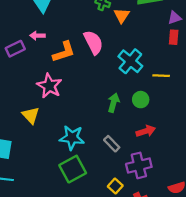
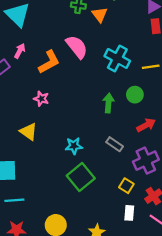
pink arrow: (37, 36) -> (20, 51), turned 128
pink star: (49, 86) -> (41, 99), size x0.6
cyan star: (72, 138) -> (74, 146), size x0.7

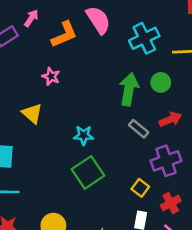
cyan cross: (117, 58) -> (144, 38), turned 30
green arrow: (108, 103) -> (129, 89), size x1.4
gray rectangle: (115, 144) -> (139, 129), moved

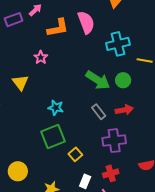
green arrow: (129, 89) -> (98, 80), turned 100
yellow square: (140, 188) -> (75, 154), moved

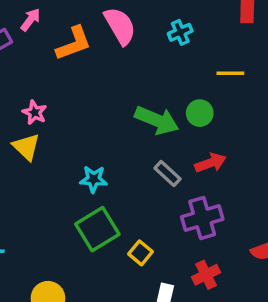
cyan cross: (118, 44) -> (180, 32), moved, size x0.6
pink star: (41, 57) -> (35, 112), moved

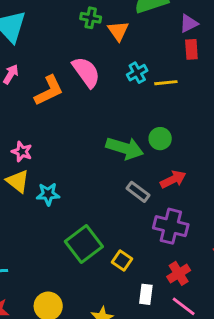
yellow line: (230, 73) -> (166, 83), moved
cyan star: (94, 179) -> (48, 194), moved
purple cross: (202, 218) -> (171, 226), turned 36

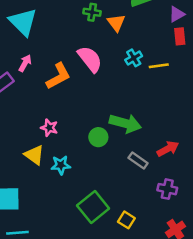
green circle: (160, 139) -> (98, 137), moved
pink star: (22, 152) -> (49, 128), moved
purple cross: (171, 226) -> (167, 189), size x0.7

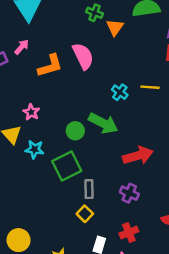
cyan cross: (134, 58) -> (120, 92), moved, turned -35
yellow line: (159, 66) -> (150, 87), moved
red arrow: (168, 149) -> (138, 156), size x1.4
gray rectangle: (138, 160) -> (89, 189), moved, turned 42
green square: (93, 207) -> (67, 166), moved

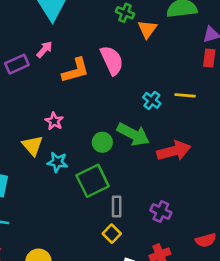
red arrow: (138, 156) -> (174, 151), moved

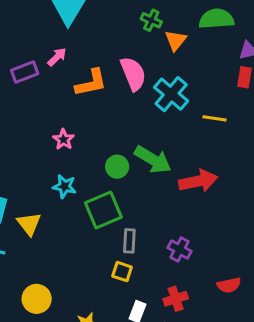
cyan cross: (152, 100) -> (171, 94), moved, size x1.6
yellow triangle: (32, 146) -> (29, 224), moved
yellow square: (112, 234) -> (122, 272), turned -30

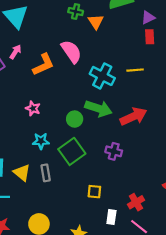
cyan cross: (171, 94) -> (102, 76), moved
gray rectangle: (129, 241) -> (46, 173), moved
purple cross: (180, 249) -> (114, 151), moved

